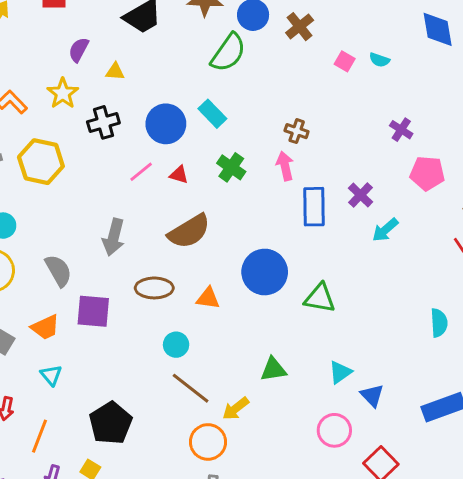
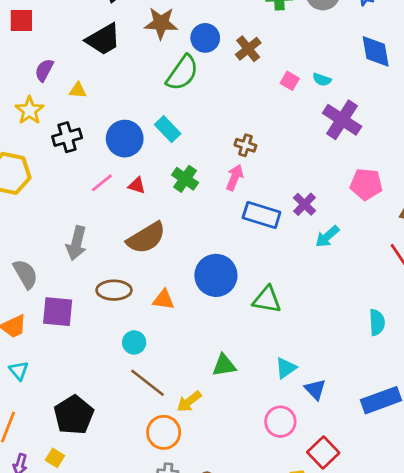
purple cross: (401, 130) -> (342, 120), moved, size x1.8
pink arrow: (285, 166) -> (235, 177), turned 35
blue rectangle: (314, 207) -> (262, 215), turned -72

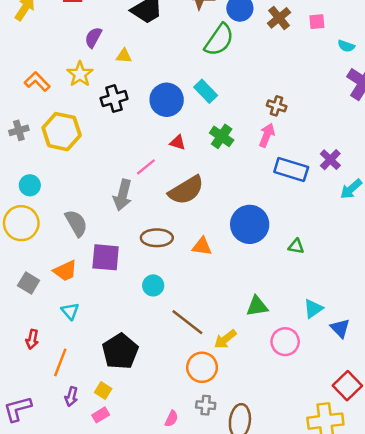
pink square: (290, 81) -> (317, 22), moved, turned -35
pink line: (102, 183) -> (146, 167), moved
green triangle: (267, 300) -> (296, 246), size x0.6
cyan circle: (134, 342) -> (153, 285), moved
pink circle: (280, 422) -> (285, 342), moved

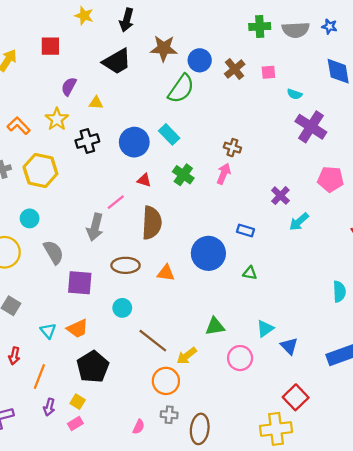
blue rectangle: (291, 169) -> (245, 230), moved, size x0.6
cyan circle: (30, 185) -> (30, 218), moved
brown semicircle: (186, 190) -> (152, 223), turned -56
orange trapezoid: (65, 271) -> (78, 329), moved

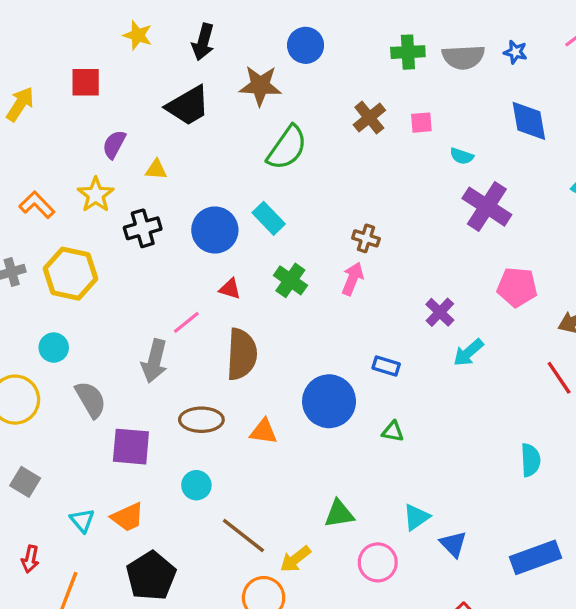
blue circle: (200, 60) -> (306, 45), moved

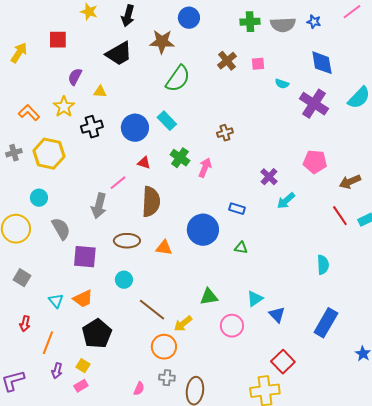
purple cross: (487, 207) -> (314, 104), moved
brown cross: (366, 238) -> (225, 133), turned -35
pink arrow: (353, 279) -> (205, 168), moved
blue rectangle: (536, 557) -> (326, 323), turned -40

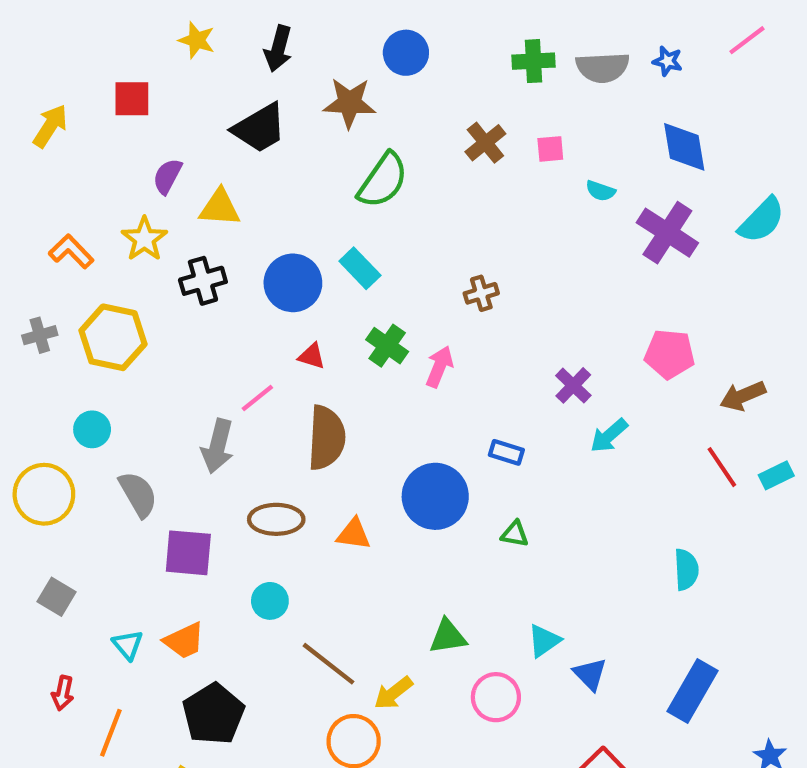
yellow triangle: (100, 92) -> (220, 208), size x1.5

